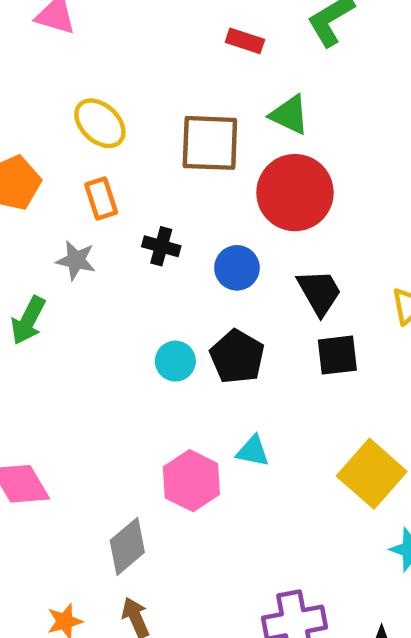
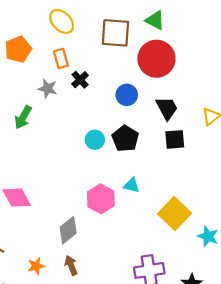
black cross: (161, 246) -> (80, 80), moved, turned 30
yellow square: (372, 474) -> (175, 214), moved

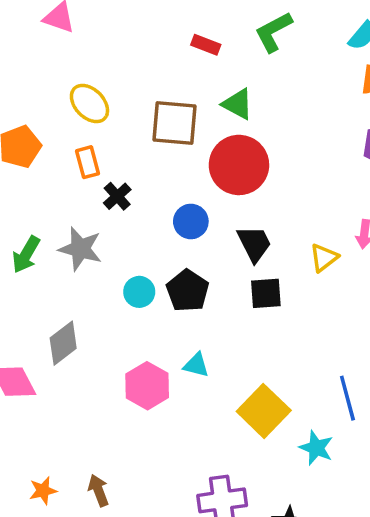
gray star: (48, 89) -> (80, 249), moved, size x1.4
gray diamond: (68, 230) -> (63, 343), moved

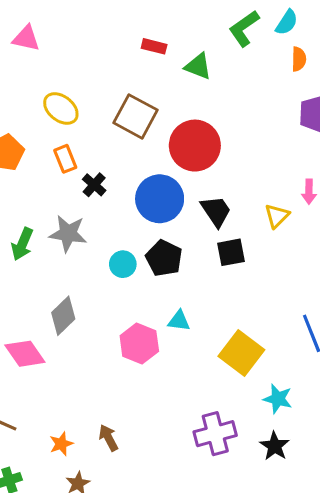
green L-shape: (273, 32) -> (244, 28), moved
green triangle: (238, 104) -> (198, 66), moved
brown square: (175, 123) -> (136, 116), turned 30
blue circle: (191, 221) -> (160, 199), size x1.6
cyan star: (316, 448) -> (278, 399), moved

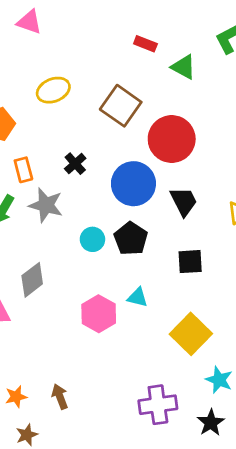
yellow ellipse: (61, 109) -> (53, 90), turned -68
orange rectangle: (65, 159) -> (23, 170), moved
black square: (231, 252) -> (190, 262), moved

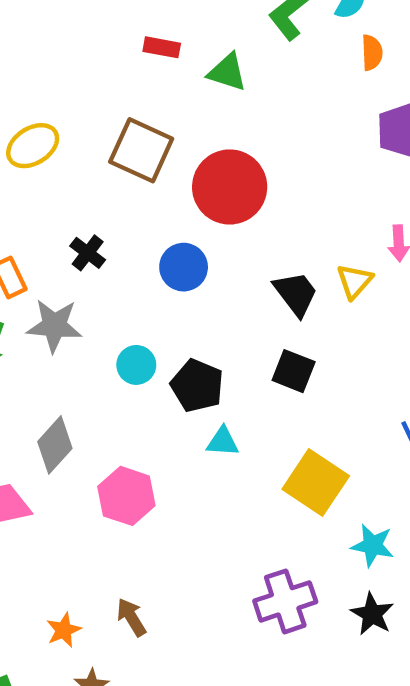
blue circle: (133, 184) -> (184, 267), size x0.7
black trapezoid: (184, 201) -> (296, 294), moved
black pentagon: (131, 239) -> (197, 386), moved
black square: (190, 262) -> (294, 371), turned 36
pink hexagon: (99, 314) -> (126, 496), moved

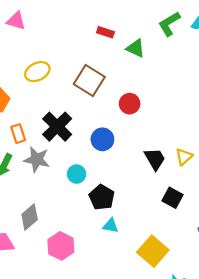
red circle: (230, 187) -> (130, 104), size x0.6
black cross: (88, 253) -> (57, 127), size x1.8
cyan circle: (136, 365) -> (77, 174), moved
black square: (294, 371) -> (173, 198), moved

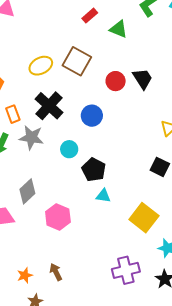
red rectangle: (105, 32) -> (90, 16), turned -56
yellow ellipse: (37, 72) -> (41, 66), moved
black trapezoid: (155, 159) -> (143, 79), moved

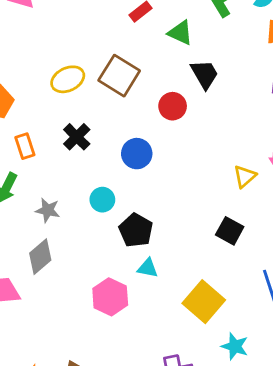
black trapezoid: (143, 79) -> (205, 74), moved
black cross: (49, 106) -> (77, 137), size x0.7
gray star: (31, 137) -> (48, 210), moved, size x0.7
pink hexagon: (58, 217) -> (110, 297), moved

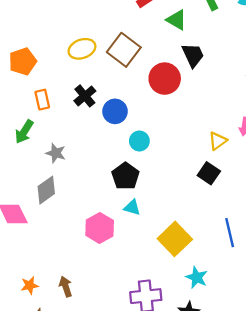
red circle: (173, 106) -> (165, 79), size x1.4
blue circle: (137, 154) -> (115, 111), moved
cyan circle: (102, 200) -> (139, 141), moved
black square: (230, 231) -> (209, 173), moved

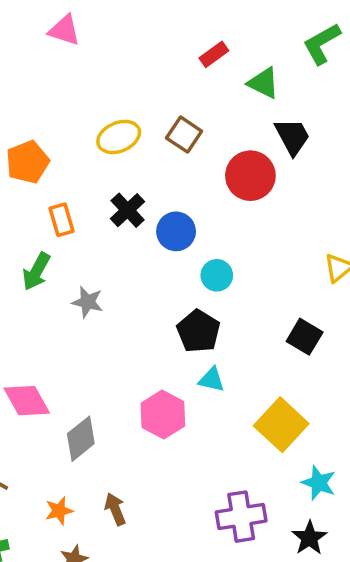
brown square: (124, 50) -> (184, 135), size x0.7
black square: (209, 173) -> (305, 337), moved
gray diamond: (46, 190) -> (81, 439), moved

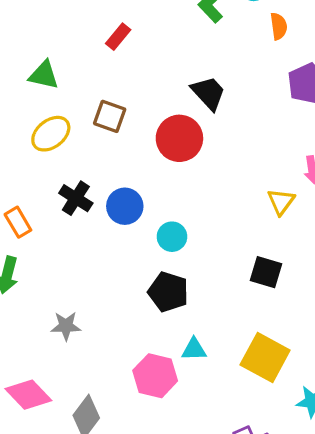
green triangle: (263, 83) -> (44, 75), moved
gray star: (87, 302) -> (66, 326), moved
cyan triangle: (212, 380) -> (194, 349), moved

